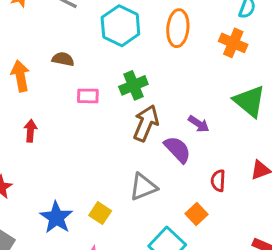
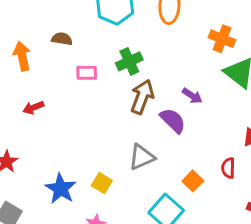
orange cross: (233, 43) -> (222, 39), moved
red arrow: (30, 131) -> (33, 108), turned -114
red semicircle: (218, 181) -> (228, 168), moved

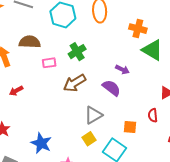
brown semicircle: (62, 39) -> (30, 42), size x1.5
brown arrow: (142, 97) -> (75, 83), moved, turned -135
orange square: (193, 181) -> (130, 127), turned -32
yellow square: (102, 183) -> (89, 139), moved, turned 32

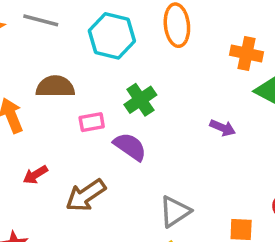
brown arrow: (75, 83) -> (86, 195), moved
purple semicircle: (111, 88) -> (130, 147), moved

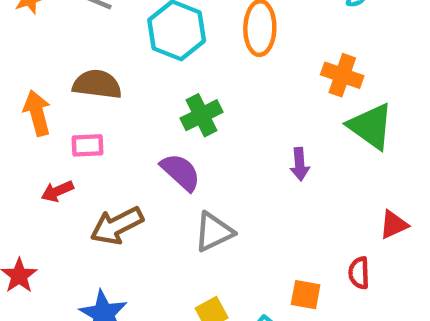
pink rectangle: (92, 122) -> (88, 145), moved
purple arrow: (223, 128) -> (300, 164), turned 55
gray triangle: (175, 211) -> (214, 232), moved

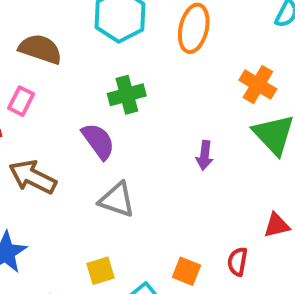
pink rectangle: (88, 145) -> (21, 101), turned -72
brown arrow: (117, 226) -> (33, 177), turned 42
gray triangle: (214, 232) -> (117, 200), turned 33

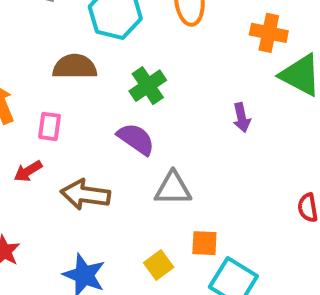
brown semicircle: (40, 49) -> (75, 67), moved
yellow square: (101, 271) -> (159, 265), moved
orange square: (187, 271) -> (204, 243), moved

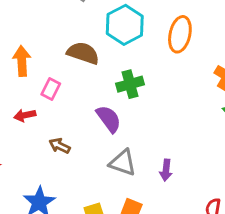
purple arrow: (242, 118) -> (166, 170), moved
brown arrow: (85, 195) -> (60, 146), size x0.6

